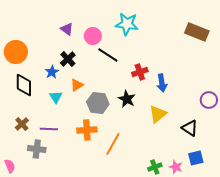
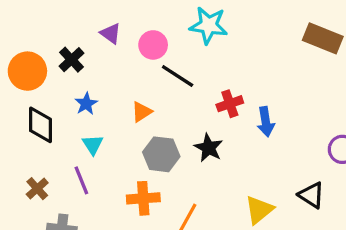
black cross: (68, 59) -> (71, 60), moved
orange triangle: (77, 85) -> (142, 112), moved
yellow triangle: (158, 114) -> (259, 210), moved
purple line: (49, 129) -> (81, 180), moved, turned 66

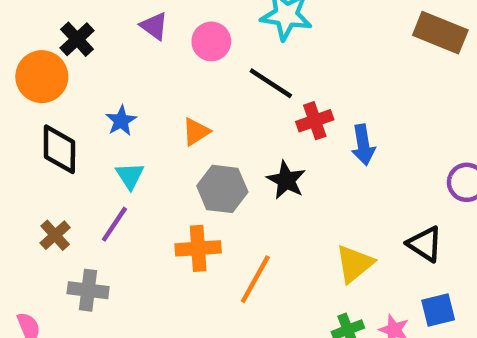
black cross: (71, 60) -> (77, 39), moved
black line: (178, 76) -> (271, 83), moved
purple line: (81, 180) -> (114, 224), turned 56

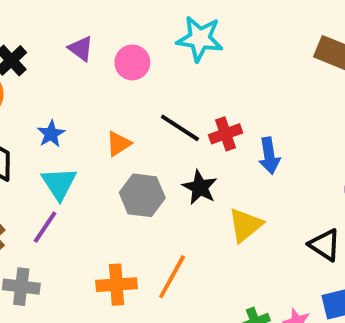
black line: (271, 83) -> (180, 128), moved
cyan triangle: (130, 176) -> (59, 183), size x1.4
orange cross: (198, 248) -> (116, 285), moved
yellow triangle: (354, 264) -> (245, 225), moved

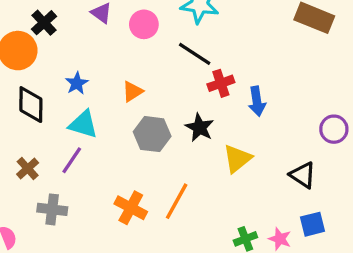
black line: (180, 128) -> (195, 54), moved
cyan triangle: (59, 183) -> (83, 124), turned -40
orange cross: (116, 285) -> (131, 208), turned 32

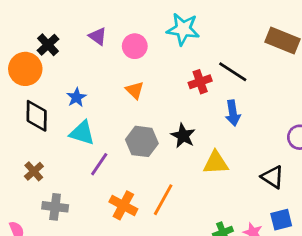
black line: (195, 54) -> (233, 72), moved
red cross: (221, 83) -> (200, 82), moved
orange triangle: (132, 91) -> (135, 90), moved, turned -42
yellow triangle: (237, 159) -> (216, 163), turned 36
purple line: (72, 160) -> (99, 164), moved

